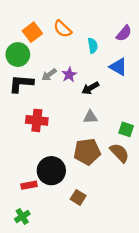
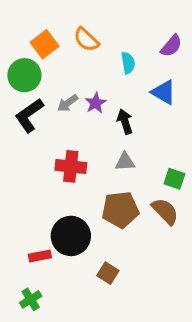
black L-shape: (21, 84) -> (29, 115), turned -40
black arrow: (90, 88) -> (125, 122), turned 102
red cross: (37, 120) -> (71, 166), moved

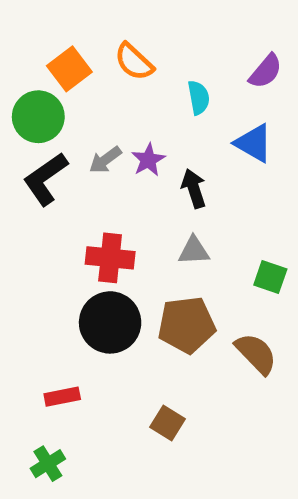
brown semicircle: (165, 211) -> (256, 354), moved
black circle: (71, 236) -> (110, 322), moved

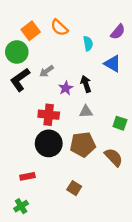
purple star: (148, 160) -> (66, 88), moved

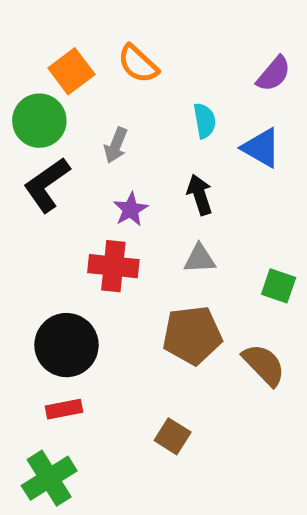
cyan semicircle: (88, 43) -> (205, 121), moved
gray arrow: (47, 71) -> (116, 145), moved, turned -32
purple star: (66, 88) -> (131, 209), moved
black circle: (49, 143) -> (66, 345), moved
green cross: (21, 206) -> (49, 478), size x1.5

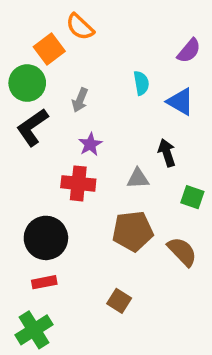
orange semicircle: (138, 64) -> (80, 27), moved
black arrow: (200, 195) -> (167, 153), moved

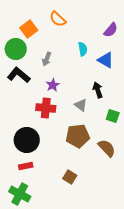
orange semicircle: (80, 27) -> (58, 19), moved
black L-shape: (32, 127) -> (19, 75), turned 75
gray triangle: (138, 178) -> (81, 105), turned 40
green cross: (34, 330) -> (20, 194), turned -30

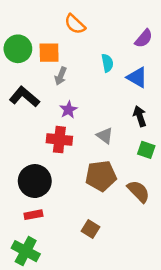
orange square: (29, 29) -> (49, 53), moved, turned 36
green circle: (16, 49) -> (18, 49), moved
black arrow: (98, 90) -> (140, 116), moved

